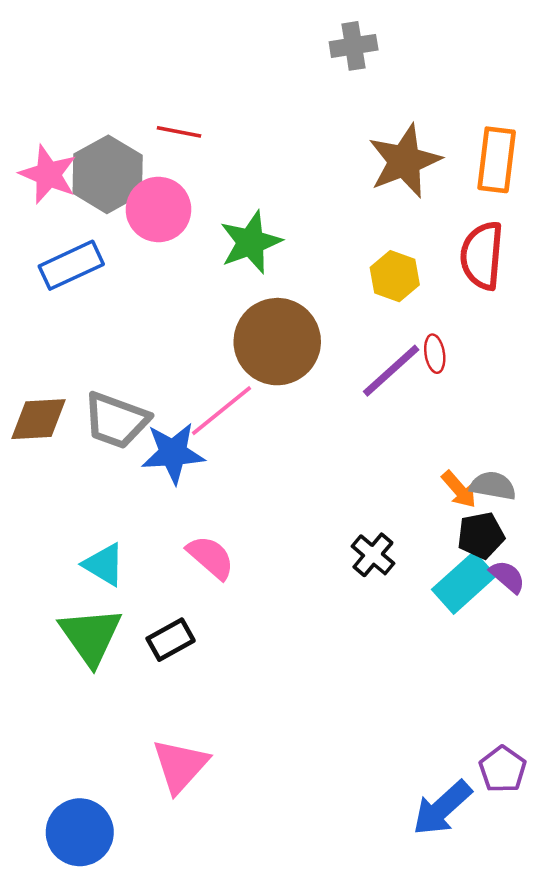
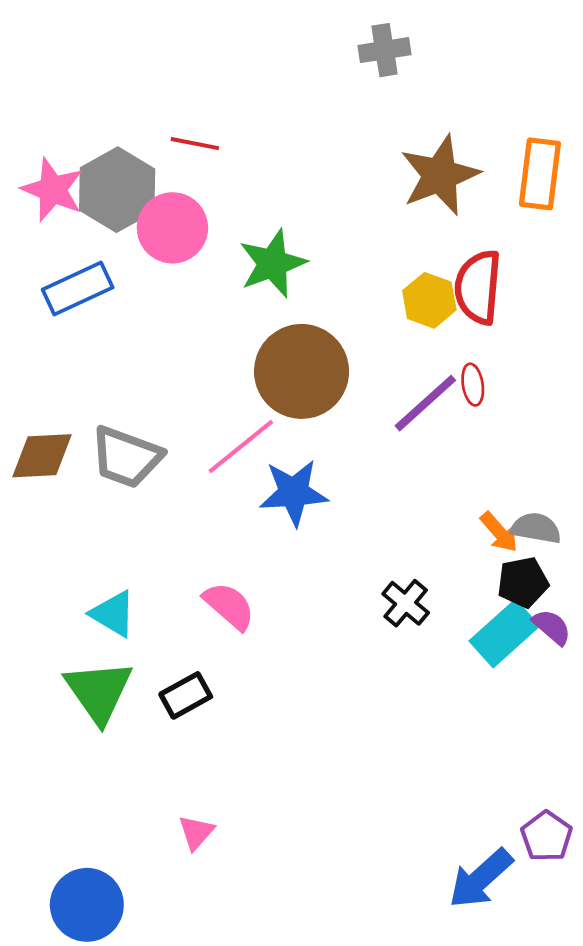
red semicircle: (482, 256) -> (478, 287), moved
blue star: (173, 453) -> (294, 493), moved
pink triangle: (180, 766) -> (196, 832), size x0.6

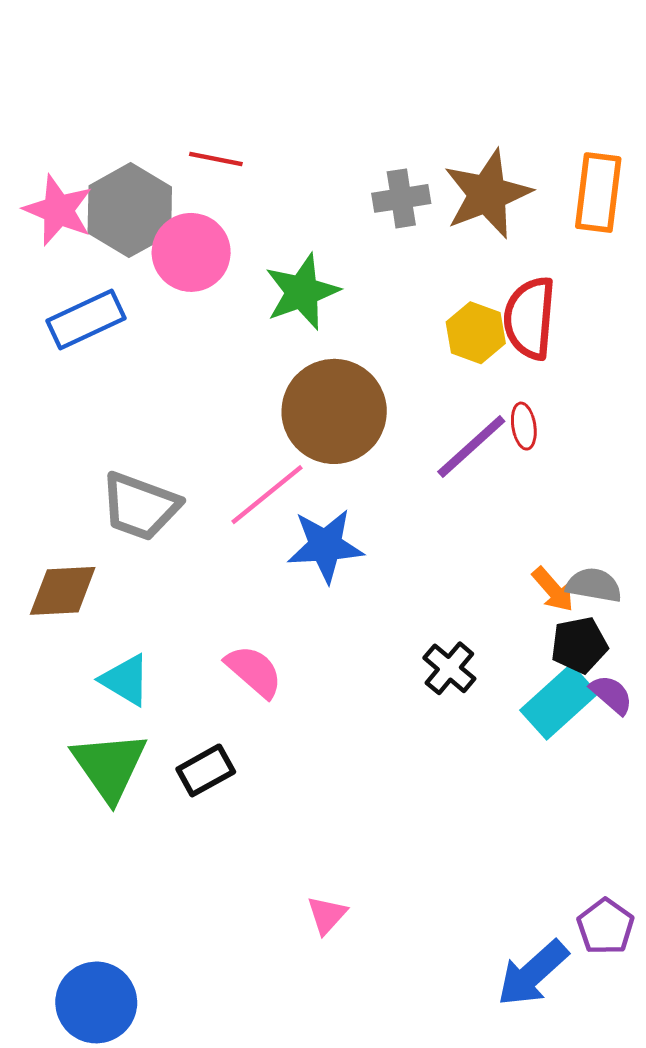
gray cross: (385, 50) -> (401, 198), moved
brown diamond: (42, 456) -> (63, 591), moved
pink triangle: (196, 832) -> (327, 915), moved

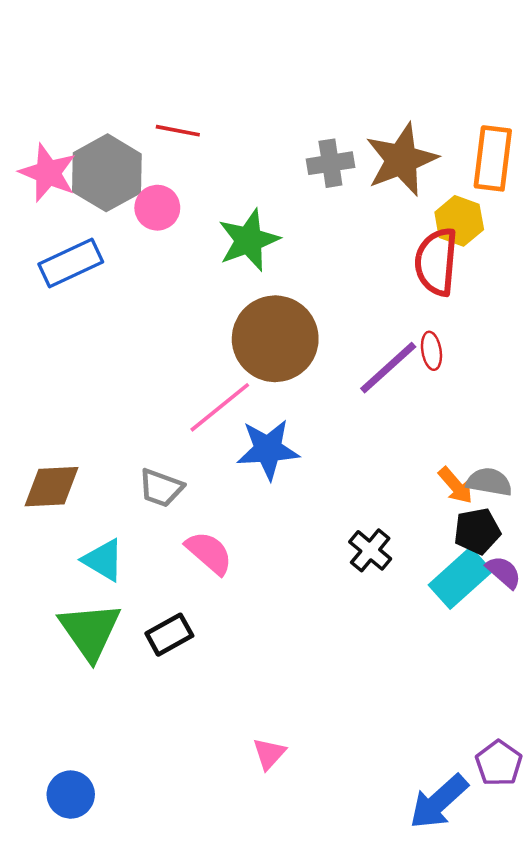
pink circle: (191, 252) -> (157, 208), size x0.7
yellow hexagon: (476, 333) -> (459, 221), moved
gray trapezoid: (140, 506) -> (161, 488), moved, size x0.7
blue circle: (96, 1002) -> (71, 795), moved, size x0.7

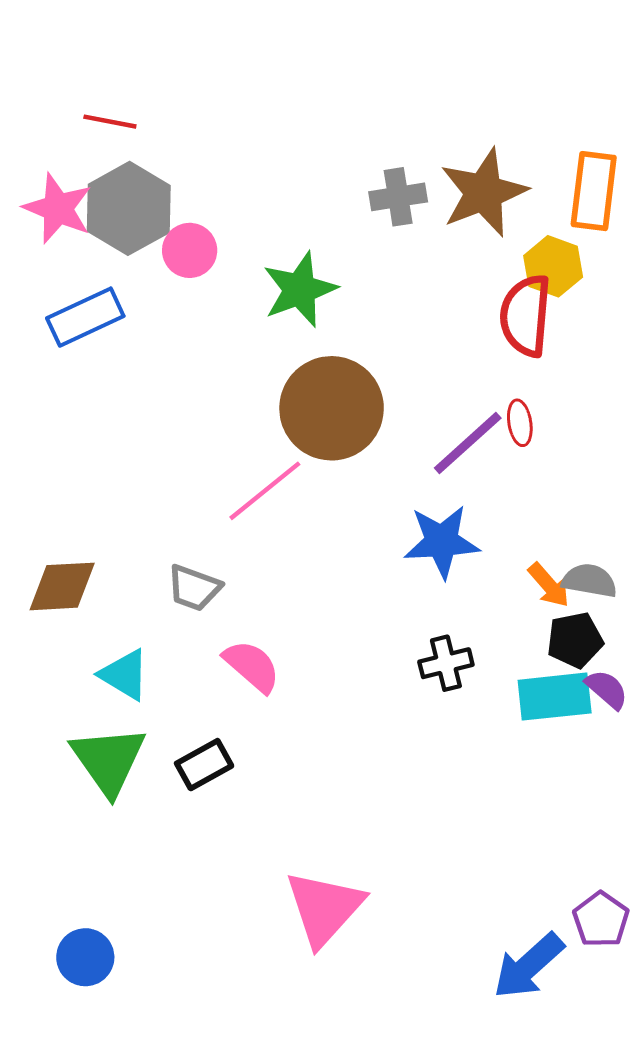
red line: (178, 131) -> (110, 122), moved
blue star: (268, 449) -> (442, 542), moved
black cross: (370, 550) -> (446, 663), turned 36
cyan rectangle: (460, 578) -> (555, 697), turned 36
pink triangle: (269, 754) -> (324, 908), size x2.0

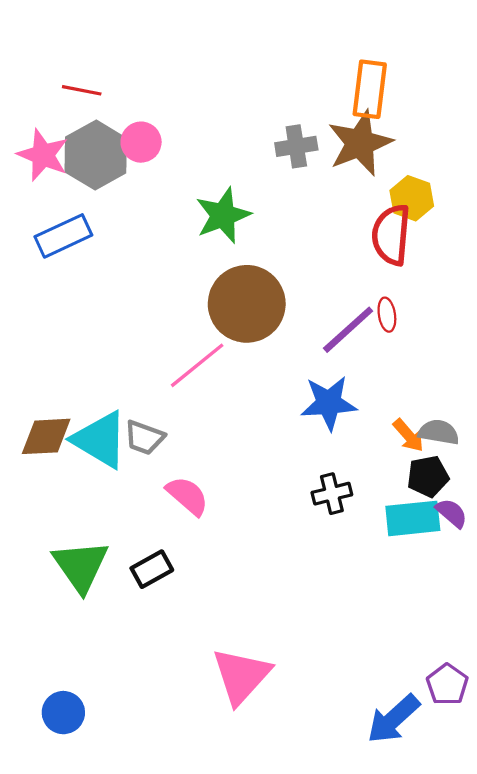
orange rectangle: (594, 191) -> (370, 89), moved
pink circle: (190, 250) -> (141, 142), moved
cyan triangle: (124, 675) -> (100, 440), moved, size x1.5

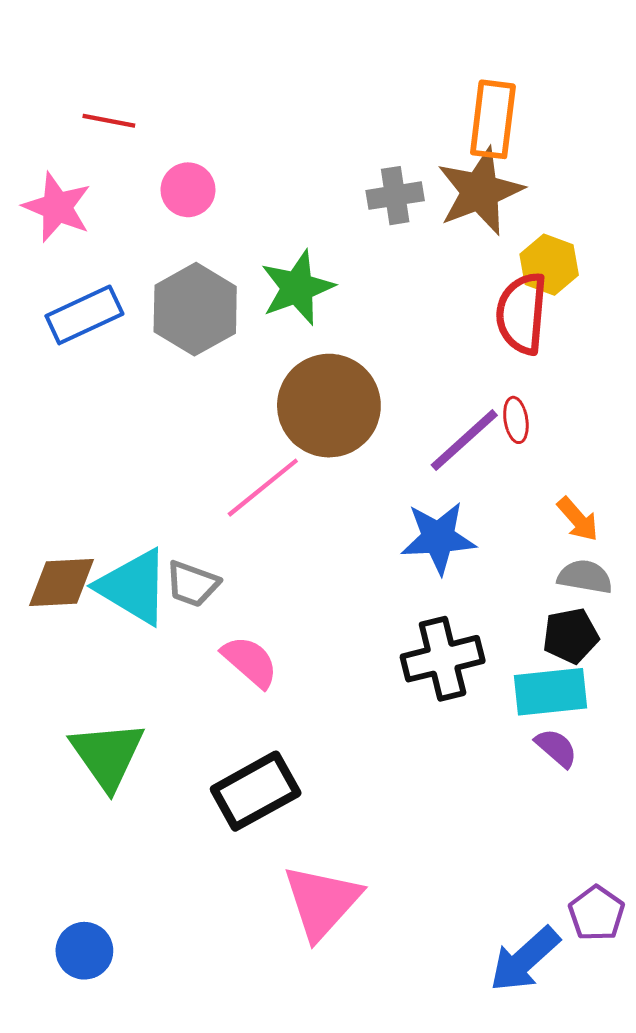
gray hexagon: (96, 155) -> (195, 309), moved
orange arrow: (408, 435) -> (578, 519), moved
black cross: (332, 494) -> (443, 659), size x1.5
purple semicircle: (452, 513) -> (556, 748), moved
black rectangle: (152, 569) -> (256, 791), moved, size x1.5

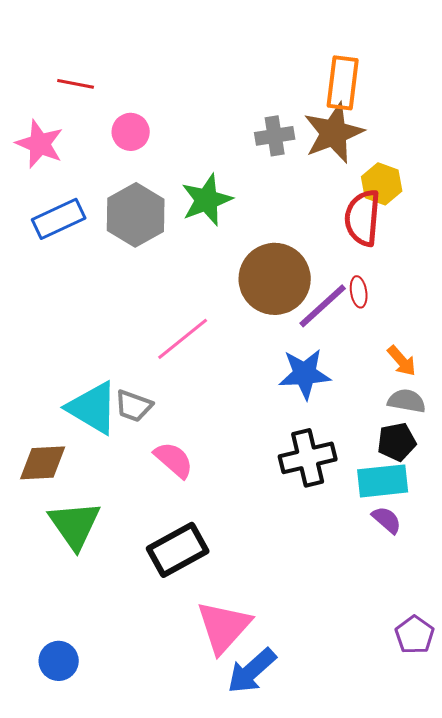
brown circle: (329, 406) -> (275, 279), moved
brown diamond: (61, 582) -> (43, 463), moved
blue arrow: (525, 959) -> (252, 671), moved

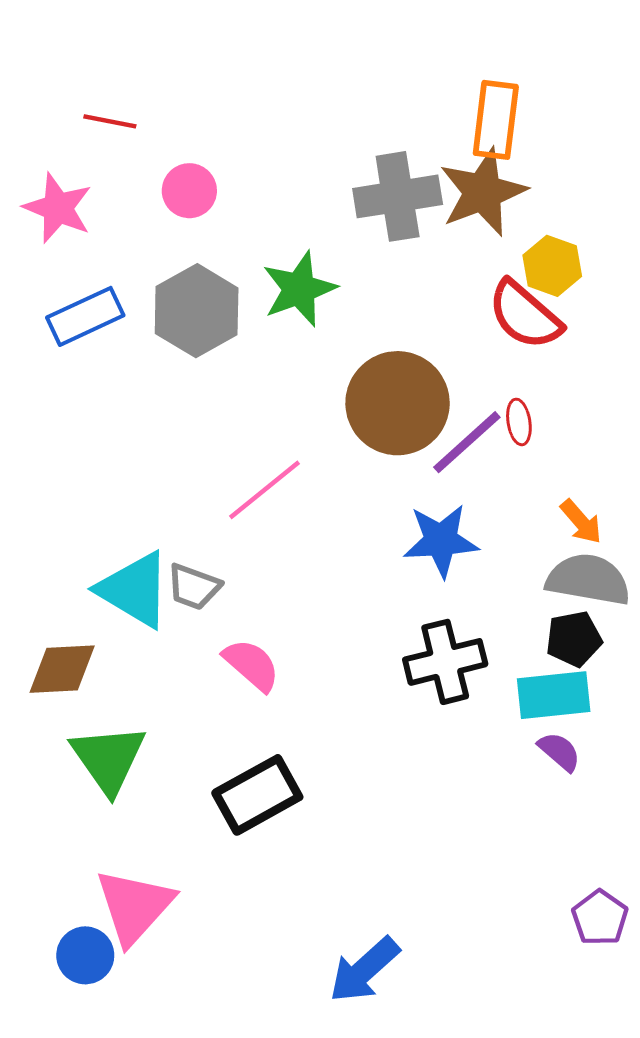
gray cross: (275, 136) -> (398, 196), size x1.5
red semicircle: (363, 218) -> (525, 315), turned -54
gray semicircle: (407, 401) -> (588, 580), size x1.5
pink triangle: (224, 627) -> (134, 906), moved

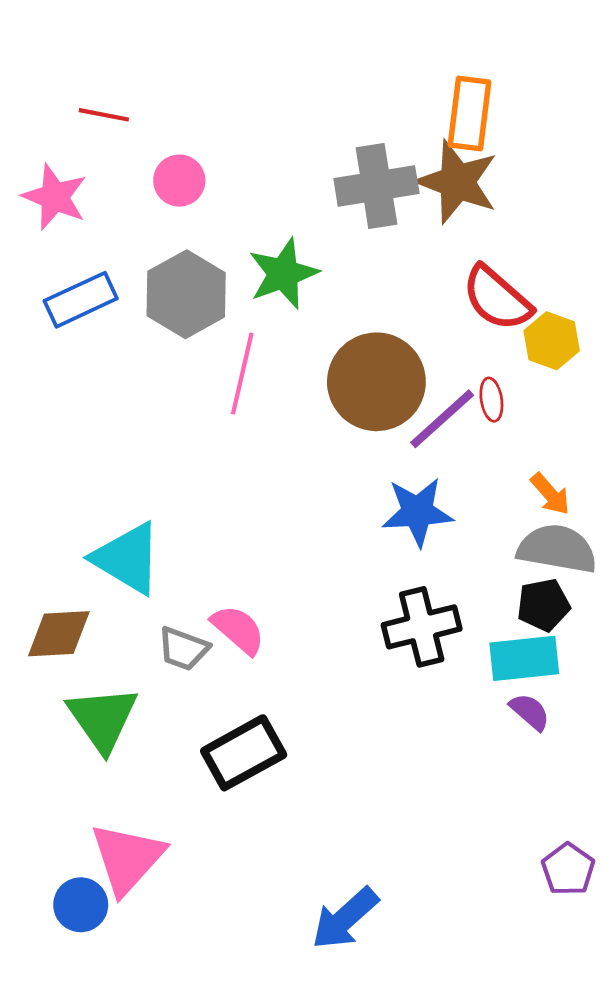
brown star: (483, 192) -> (457, 182), turned -30
yellow hexagon: (552, 266) -> (552, 341), moved
pink line: (265, 490) -> (242, 374), moved, turned -38
gray trapezoid: (194, 587) -> (183, 649), moved

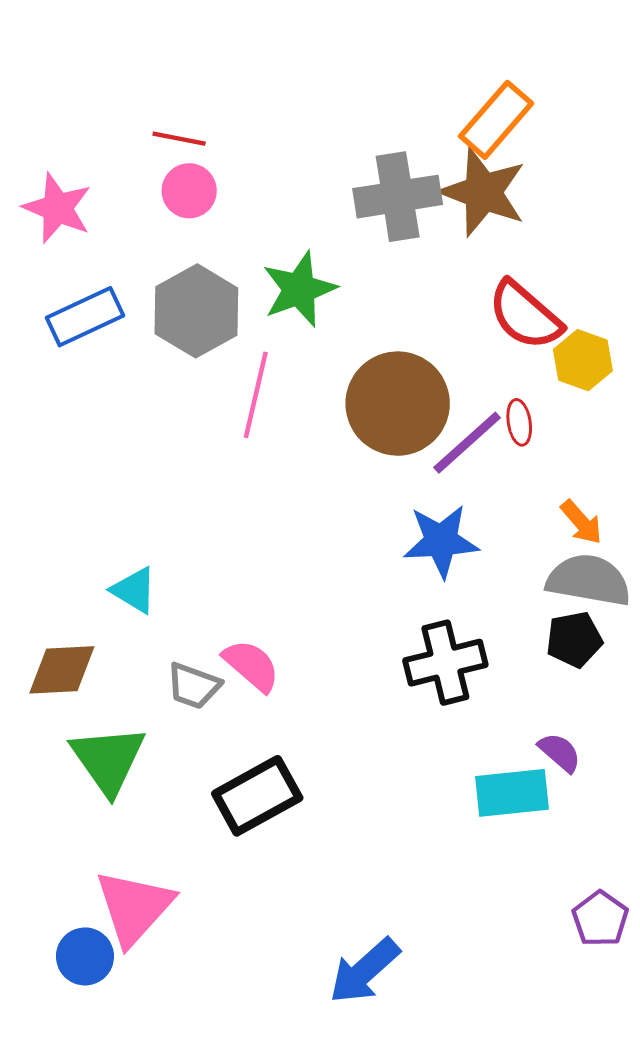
orange rectangle: (470, 113) -> (496, 120), turned 34
red line: (104, 115) -> (179, 139), moved
cyan triangle: (127, 558) -> (134, 590), size x0.6
cyan rectangle: (524, 658) -> (512, 793), moved

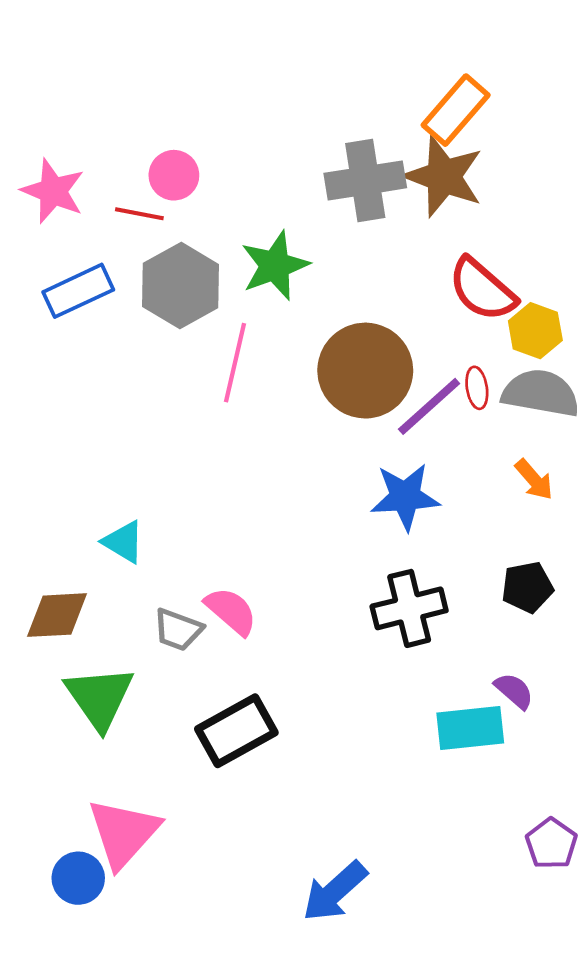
red line: (179, 139) -> (139, 214), moved
gray semicircle: (589, 580) -> (541, 393), moved

